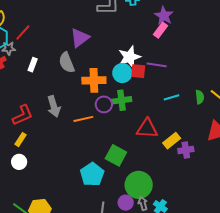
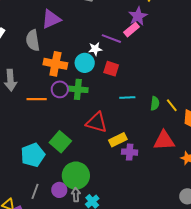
white star: (129, 57) -> (95, 49), size x0.6
purple line: (157, 65) -> (111, 39), moved
red square: (138, 71) -> (111, 69), moved

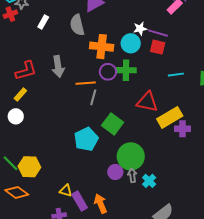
purple line: (111, 39) -> (158, 33), moved
yellow rectangle: (118, 140) -> (170, 117), size x1.4
gray line: (35, 191) -> (93, 97), moved

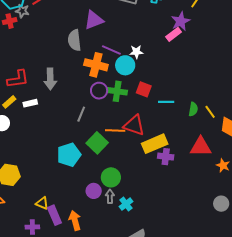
white rectangle: (43, 22) -> (30, 103), moved, turned 40
purple line: (158, 33) -> (111, 50), moved
red square: (158, 47) -> (144, 89), moved
orange line: (86, 83) -> (115, 131), moved
green circle: (131, 156) -> (111, 177), size x0.7

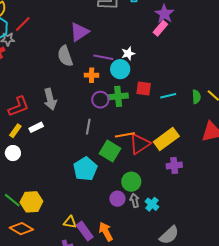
orange cross: (96, 65) -> (92, 75), size x0.6
red triangle: (134, 125) -> (140, 144), moved, turned -40
purple cross: (166, 157) -> (174, 166), moved

